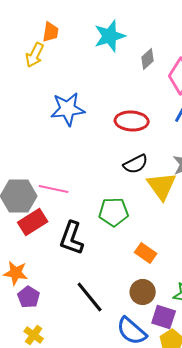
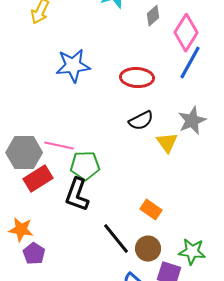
yellow triangle: (162, 186) -> (167, 143), size x0.7
green pentagon: (114, 212) -> (85, 166), moved
black line: (90, 297) -> (116, 239), moved

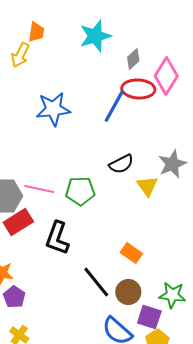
blue line: (190, 63) -> (114, 106), moved
red ellipse: (137, 78) -> (138, 89), moved
green pentagon: (85, 166) -> (80, 191), moved

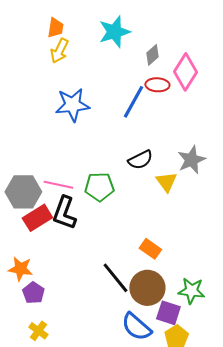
yellow arrow: (20, 55) -> (59, 51), moved
red ellipse: (138, 89) -> (157, 85), size x0.7
black L-shape: (57, 238) -> (64, 213), moved
brown circle: (128, 292) -> (147, 288), size x1.4

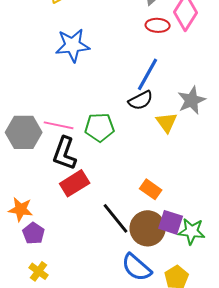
blue line: (133, 102) -> (148, 74), moved
red rectangle: (37, 218) -> (75, 183), moved
purple square: (168, 313) -> (171, 222), moved

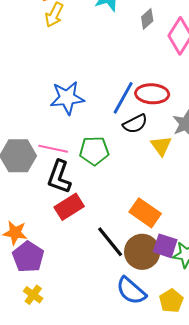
red ellipse: (158, 25) -> (152, 94), moved, size x1.4
blue star: (73, 45) -> (67, 98), moved
blue line: (148, 74) -> (123, 98), moved
orange rectangle: (151, 189) -> (145, 213), size x1.4
purple pentagon: (34, 233) -> (28, 257), size x1.4

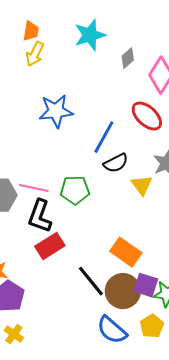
red ellipse: (152, 94) -> (147, 116), moved, turned 40
blue star: (67, 98) -> (56, 111), moved
yellow pentagon: (171, 301) -> (152, 326), moved

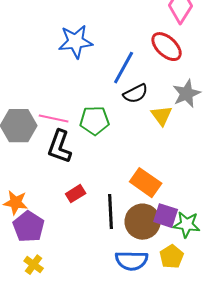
red rectangle: (50, 246) -> (76, 194), moved, size x0.7
black line: (91, 281) -> (111, 212), turned 36
blue semicircle: (112, 330) -> (132, 261), turned -40

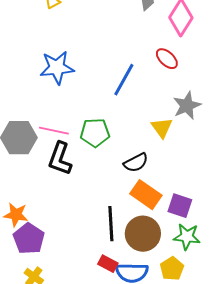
blue star: (76, 42) -> (57, 68), moved
red ellipse: (167, 47) -> (167, 59), size x0.7
black semicircle: (136, 94) -> (136, 163), moved
red rectangle: (76, 194) -> (108, 264), moved, turned 60
purple square: (166, 216) -> (180, 206), moved

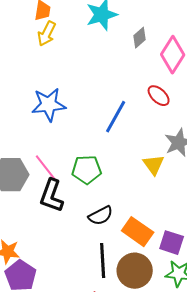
pink line: (54, 131) -> (46, 168), turned 40
black semicircle: (136, 163) -> (101, 216), moved

